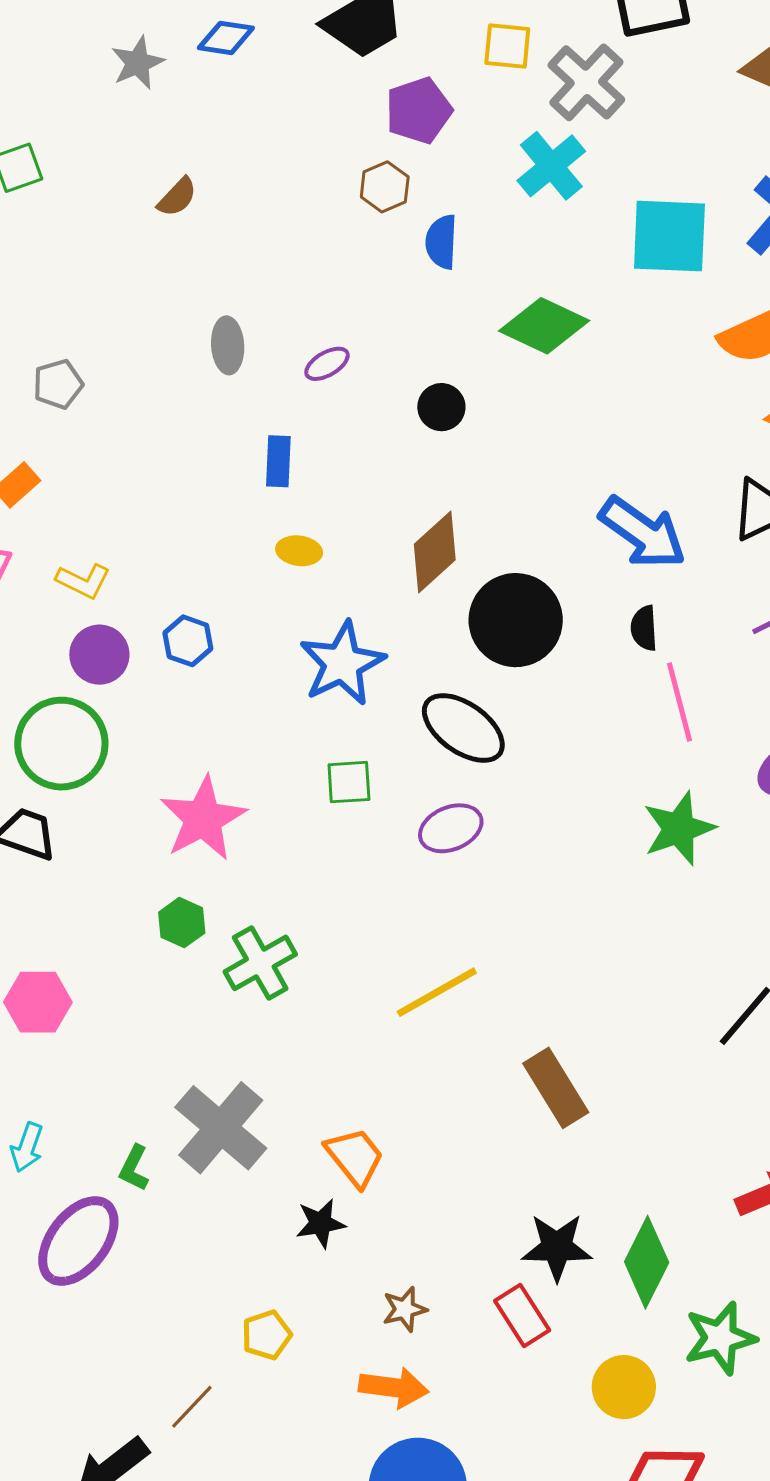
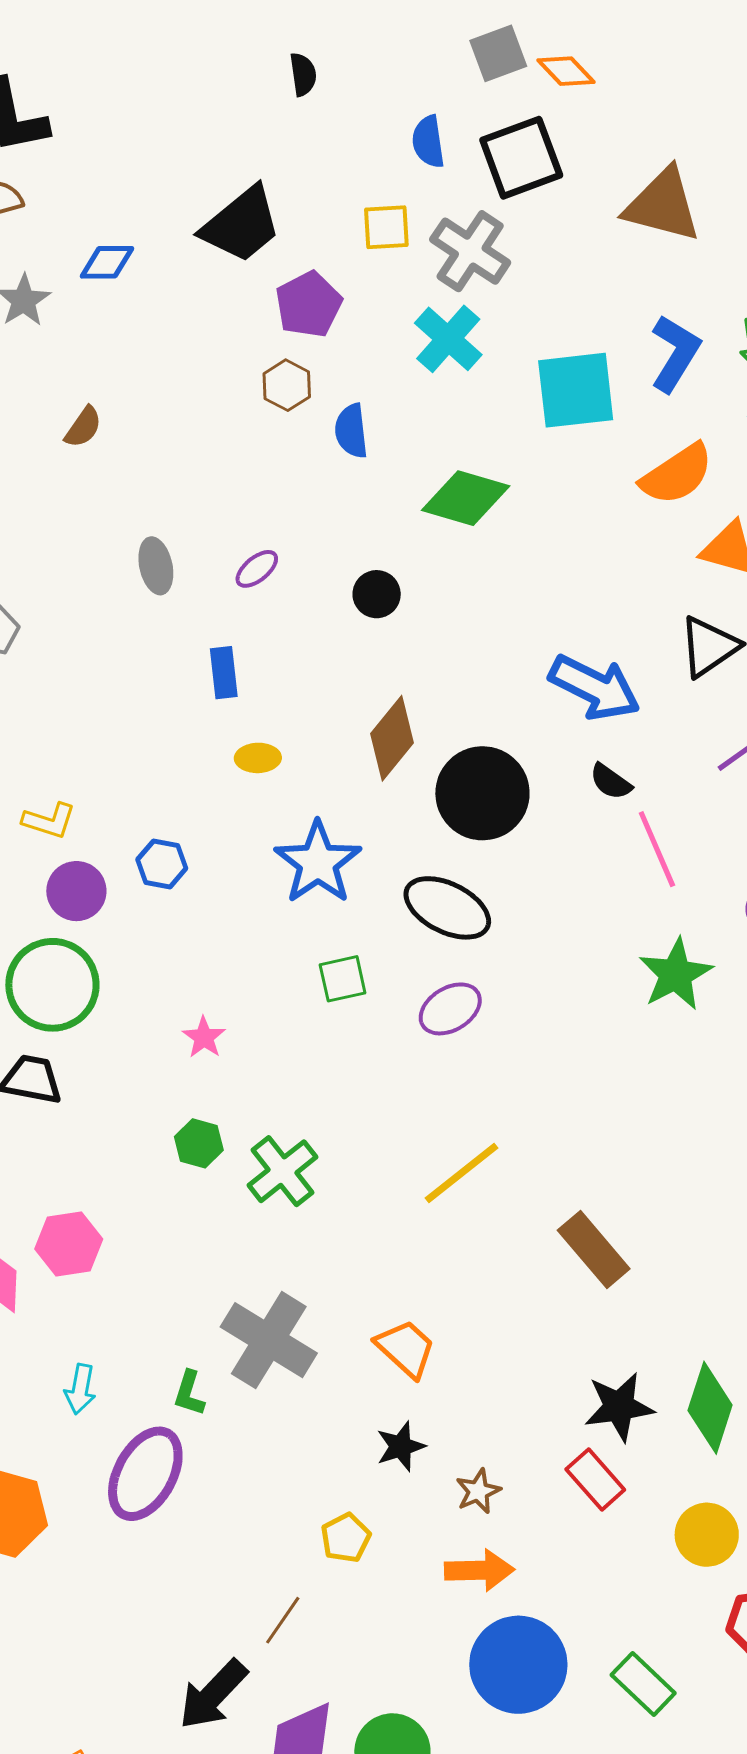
black semicircle: (644, 628) -> (611, 782), turned -42
pink star: (203, 819) -> (204, 1037), size x0.5
black star: (321, 1223) -> (401, 1446), moved

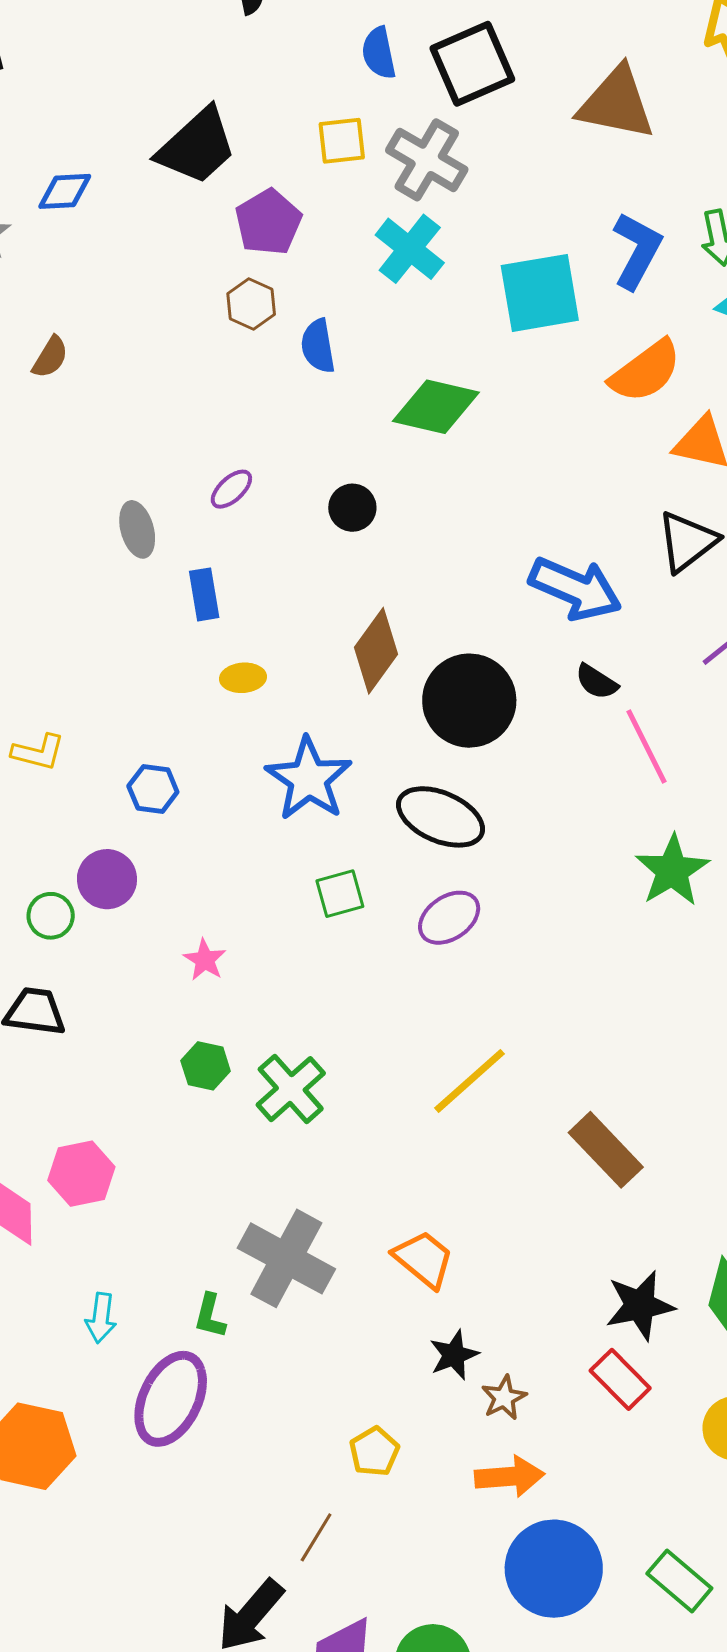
gray ellipse: (156, 566) -> (137, 529), moved
purple circle: (76, 891) -> (107, 879), moved
green circle: (52, 985) -> (51, 916), size x0.5
black star: (401, 1446) -> (454, 1355), moved

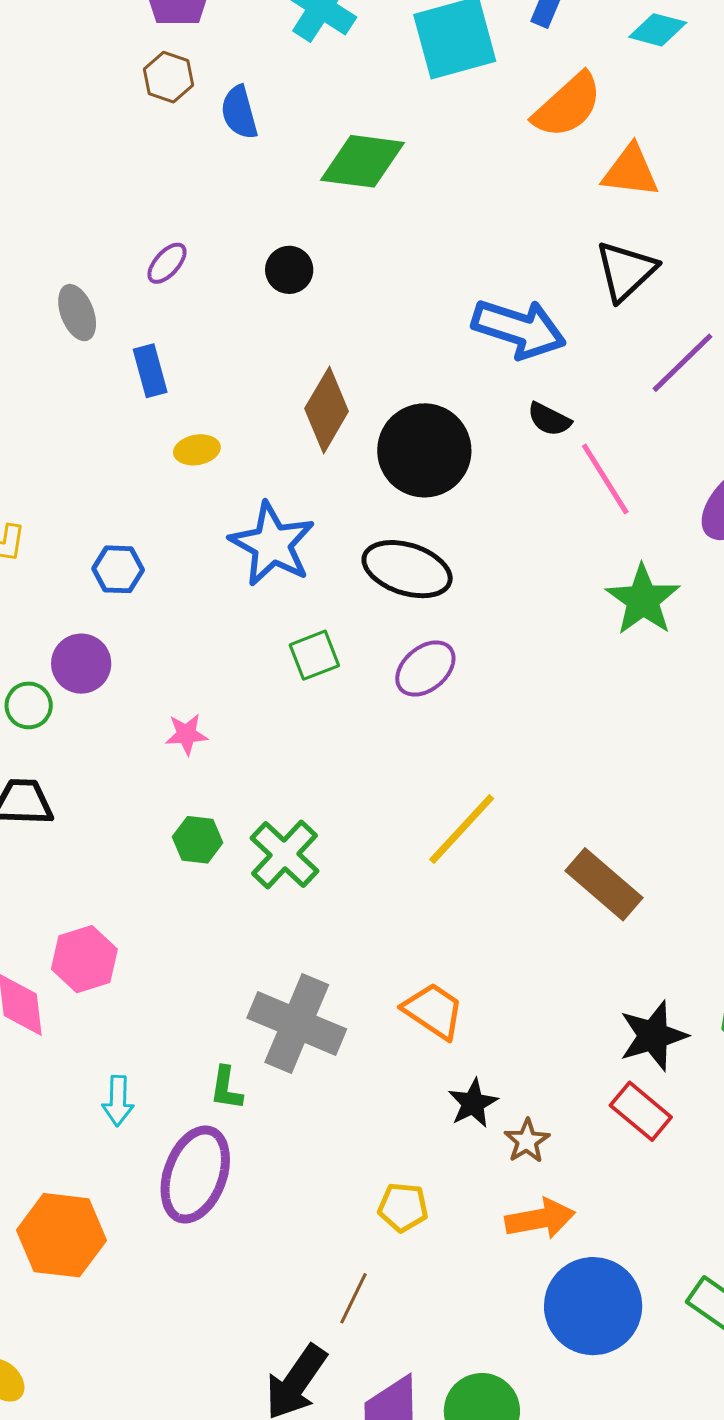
pink star: (205, 960) -> (186, 734), turned -30
yellow pentagon: (374, 1452) -> (403, 1207), turned -30

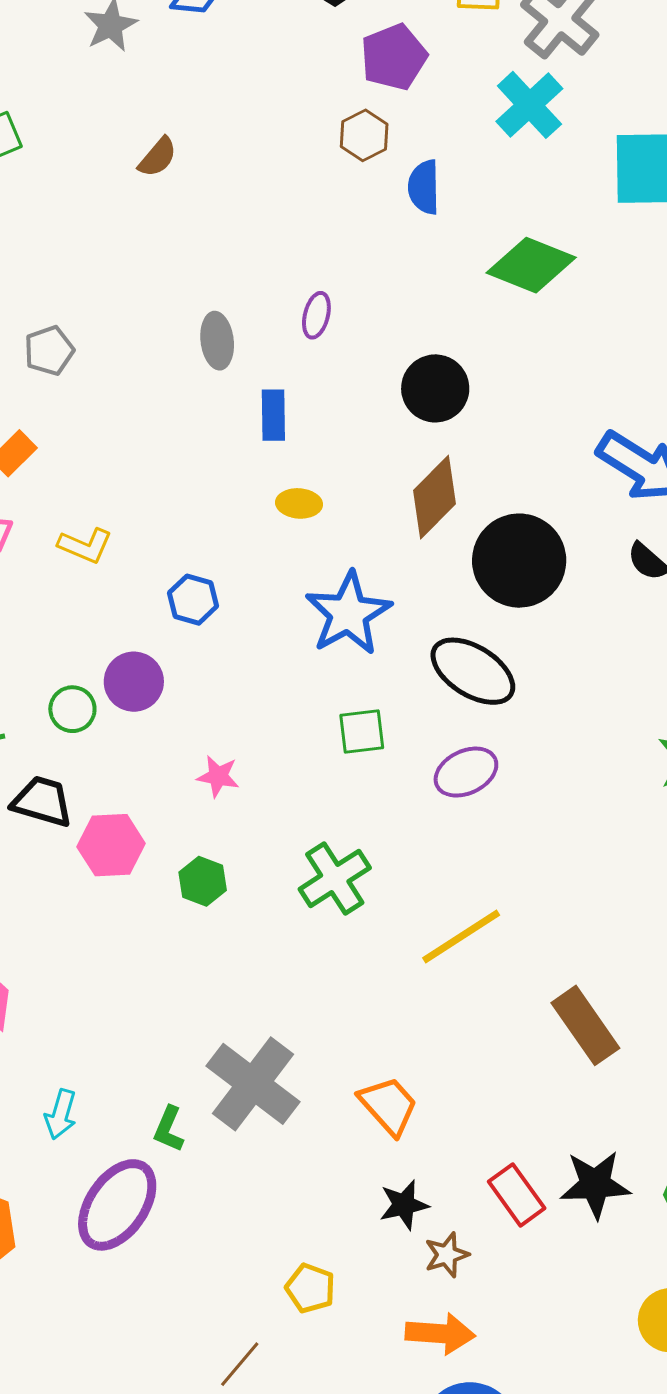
purple ellipse: (167, 263) -> (316, 315), turned -42
black circle: (289, 270) -> (435, 388), moved, size x1.4
green cross: (285, 855) -> (335, 878), moved
pink hexagon: (84, 959) -> (111, 845), moved
red rectangle: (641, 1111) -> (517, 1195), moved

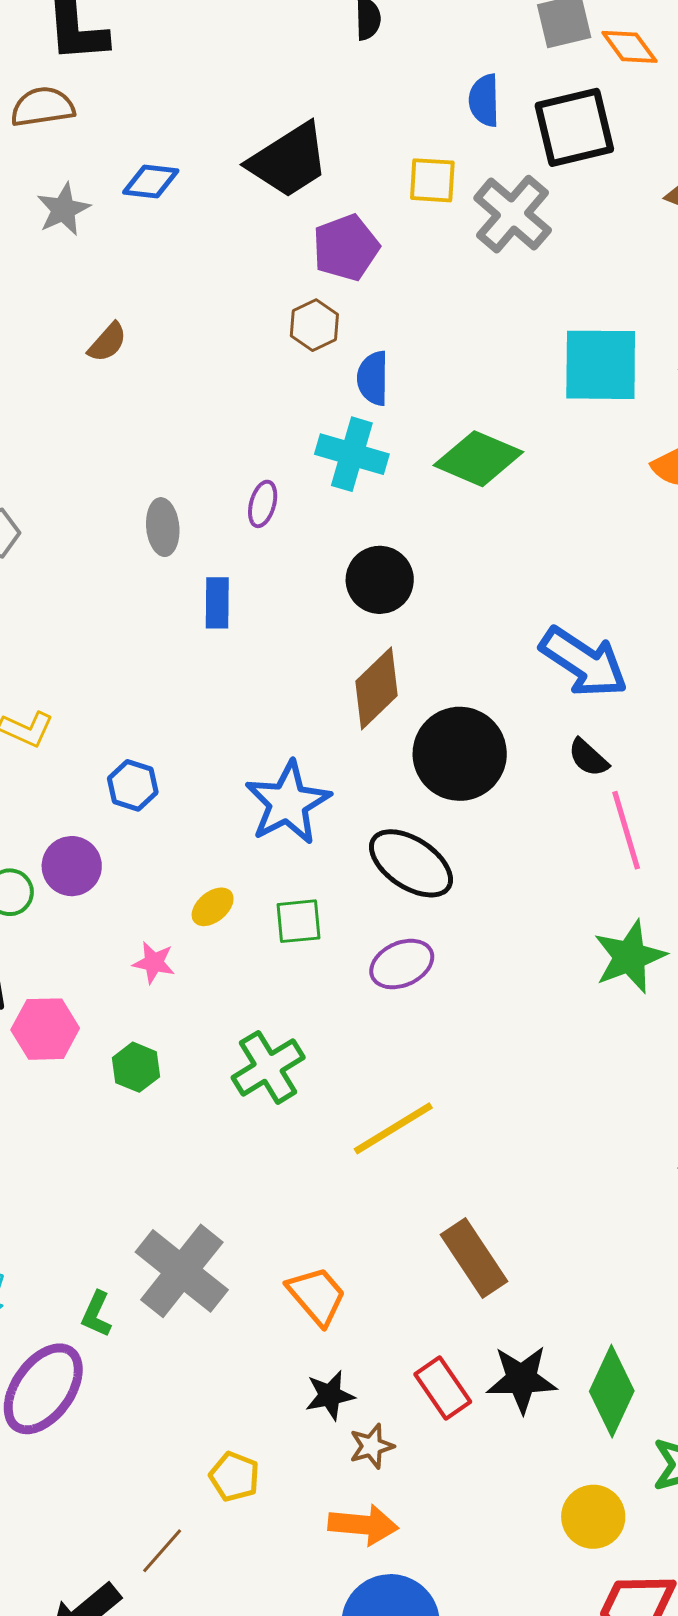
cyan cross: (529, 105) -> (352, 454), moved, turned -32
yellow ellipse: (299, 503) -> (213, 907), moved, turned -45
brown rectangle: (585, 1025) -> (474, 1258), moved

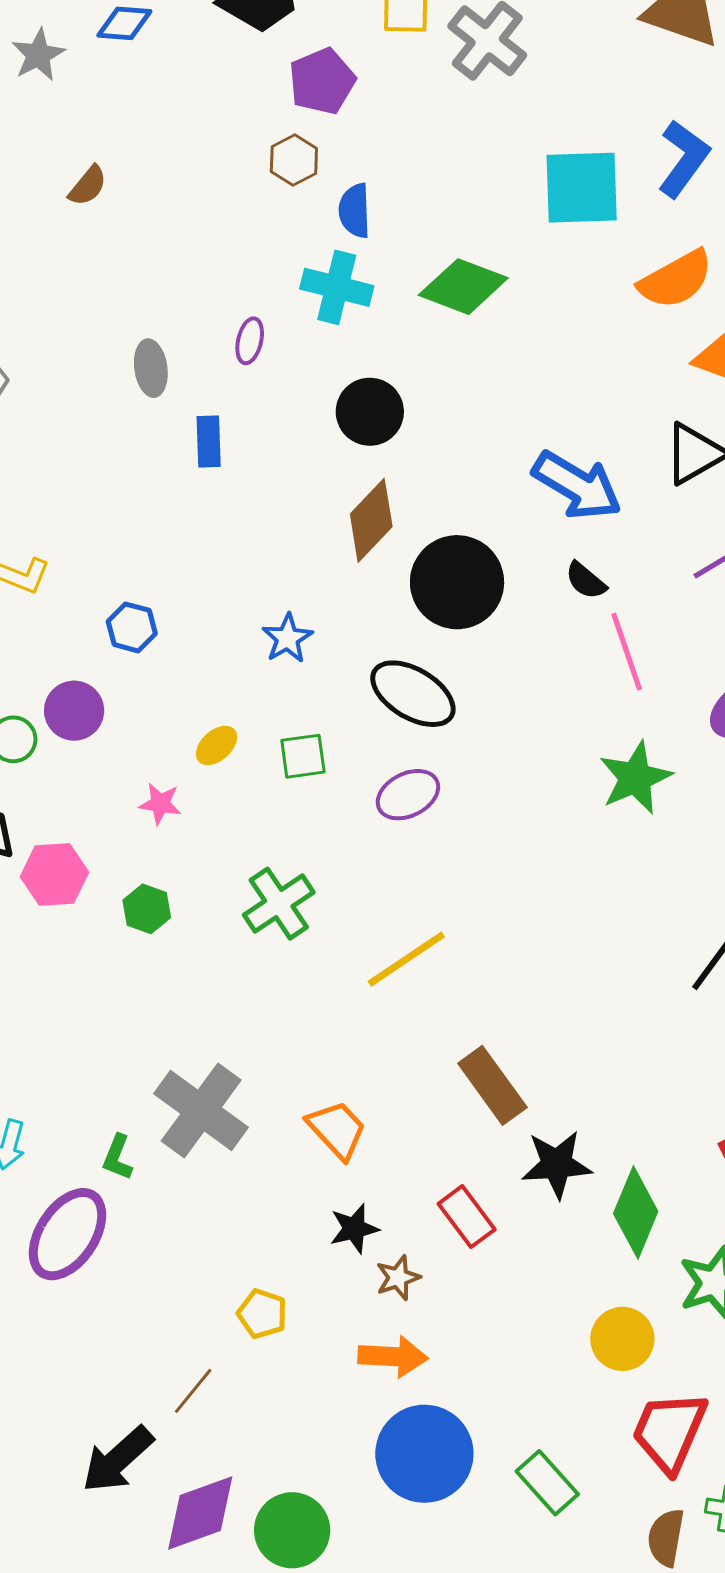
blue star: (288, 803) -> (287, 638), size x0.6
black star: (522, 1379) -> (557, 1164), moved

